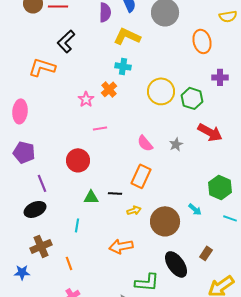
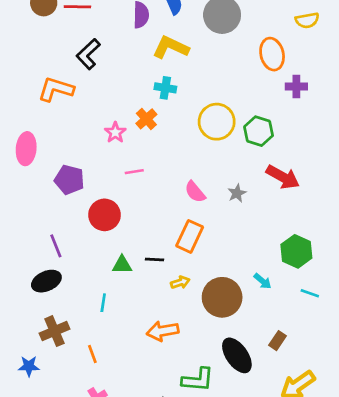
purple cross: (220, 77) -> (296, 87), moved
purple pentagon: (24, 152) -> (69, 180), moved

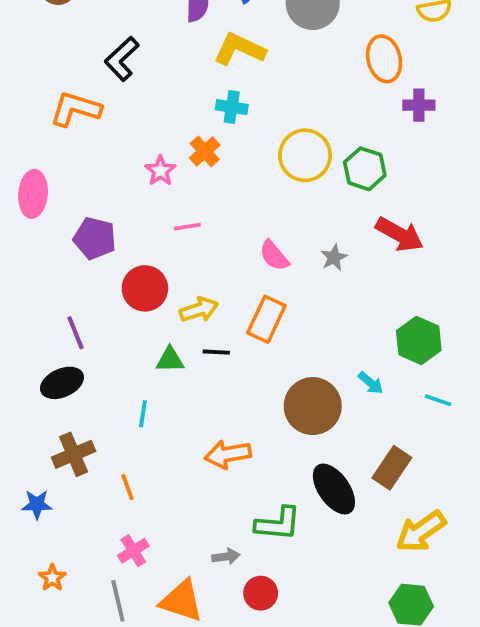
yellow arrow: (180, 282) -> (199, 310), moved, size x1.4
brown rectangle: (277, 341) -> (392, 468), size x1.5

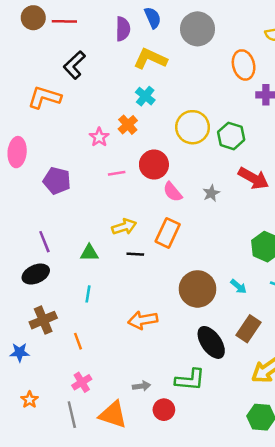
cyan cross: (232, 107) -> (145, 96), turned 30
red circle: (145, 288) -> (154, 165), moved
green triangle: (170, 360) -> (89, 253), moved
cyan arrow: (371, 383) -> (239, 286), moved
green L-shape: (278, 524) -> (190, 380), moved

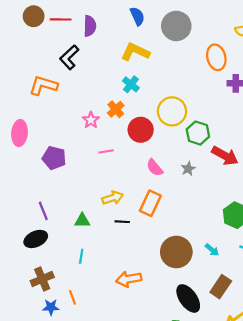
purple semicircle: (123, 29) -> (90, 26), moved
green hexagon: (231, 136) -> (198, 133), moved
red circle: (154, 165) -> (141, 130), moved
blue star: (20, 352) -> (51, 307), moved

